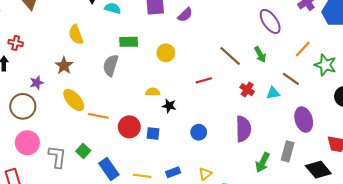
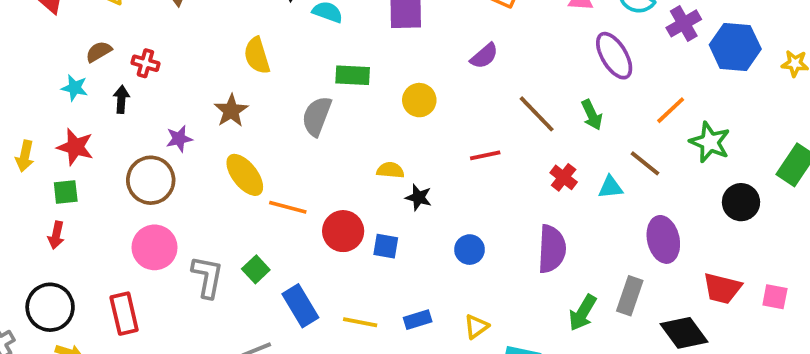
purple semicircle: (185, 15) -> (484, 56), moved

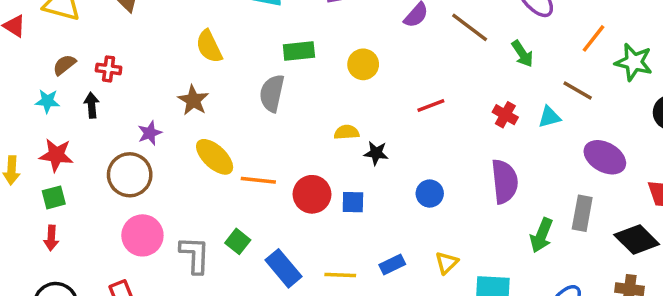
brown line: (537, 114) -> (470, 27), moved
purple ellipse: (663, 239) -> (605, 157), turned -39

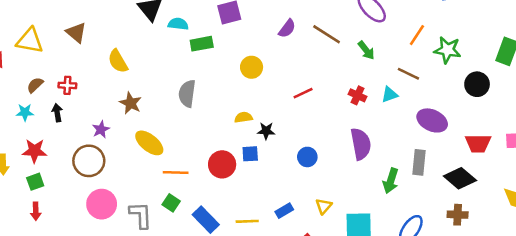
yellow semicircle: (209, 46) -> (118, 61), moved
green rectangle: (299, 51) -> (202, 44), moved
orange line: (258, 180) -> (176, 173), moved
blue square: (353, 202) -> (250, 154), moved

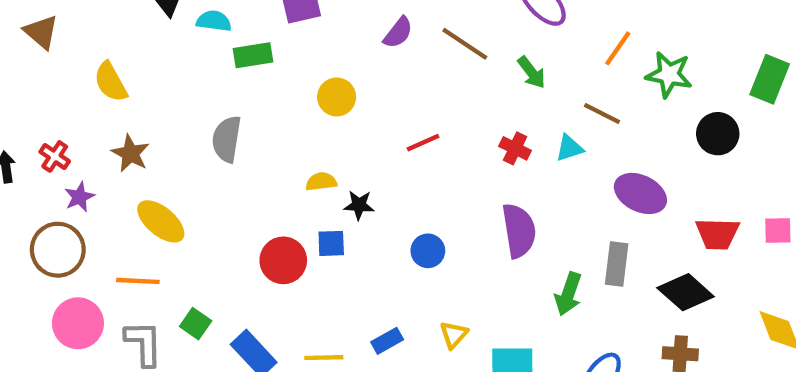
red cross: (67, 85) -> (55, 156), moved, turned 30
orange line: (176, 173) -> (138, 281), moved

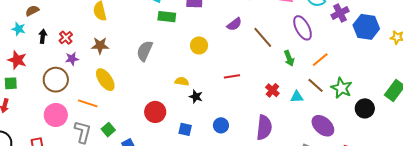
orange line: (618, 48) -> (320, 60), moved
green star: (669, 75) -> (341, 88), moved
brown star: (130, 153) -> (100, 46), turned 30
blue square: (331, 243) -> (185, 129), moved

